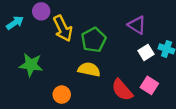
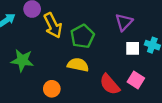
purple triangle: (137, 25) -> (124, 22), turned 42
white square: (146, 52) -> (133, 48), turned 32

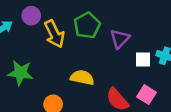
purple triangle: (124, 22) -> (120, 39), moved
green pentagon: (82, 36) -> (87, 25), moved

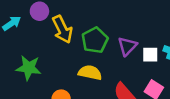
green pentagon: (87, 25) -> (95, 40), moved
purple triangle: (120, 39) -> (127, 46), moved

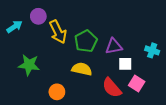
purple triangle: (127, 46) -> (114, 46), turned 36
white square: (150, 55) -> (125, 64), moved

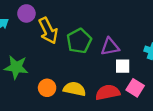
yellow semicircle: (82, 69) -> (75, 89), moved
red semicircle: (112, 88) -> (108, 92), turned 120
orange circle: (57, 92) -> (47, 88), moved

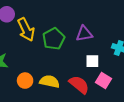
purple triangle: (110, 47) -> (84, 34), moved
red semicircle: (108, 92) -> (79, 85), turned 50

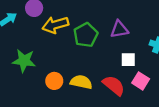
yellow arrow: (26, 30) -> (55, 25), turned 100

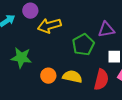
green pentagon: (86, 35) -> (83, 45), moved
red semicircle: (114, 85) -> (101, 80), turned 65

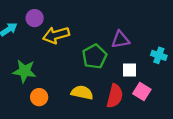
orange circle: (48, 76) -> (39, 97), moved

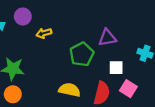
yellow arrow: (56, 35) -> (44, 33), size x0.6
orange circle: (39, 97) -> (13, 94), moved

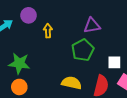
yellow arrow: (44, 33) -> (48, 31), turned 104
purple triangle: (107, 38) -> (92, 26), moved

